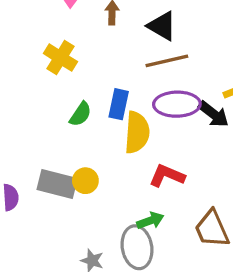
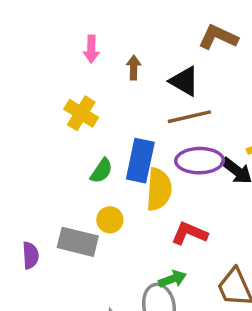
blue rectangle: (119, 104) -> (140, 161), size x1.4
yellow circle: (85, 181) -> (110, 220), moved

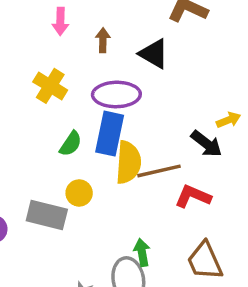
brown line: (189, 117) -> (159, 171), moved
purple ellipse: (200, 161) -> (116, 94), moved
red L-shape: (189, 233) -> (193, 196), moved
green arrow: (172, 279) -> (142, 252), turned -80

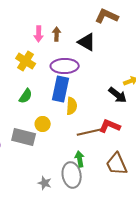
pink arrow: (60, 21) -> (39, 34), moved
green semicircle: (71, 144) -> (26, 96), moved
yellow semicircle: (128, 162) -> (72, 106), size x0.7
brown line: (159, 171) -> (90, 132), moved

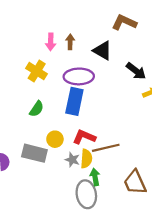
black arrow: (118, 95) -> (136, 71), moved
yellow semicircle: (72, 106) -> (86, 159), moved
red L-shape: (110, 126) -> (84, 137), moved
gray star: (45, 183) -> (72, 160), moved

